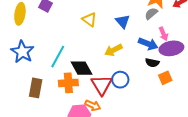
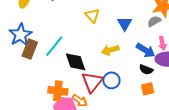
orange square: (165, 78) -> (148, 89), moved
orange cross: (68, 83) -> (58, 91), moved
brown rectangle: (36, 88) -> (30, 49), moved

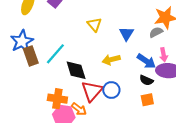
brown rectangle: (30, 49) -> (31, 56), turned -42

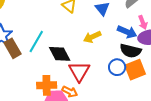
black semicircle: (146, 80) -> (131, 51), size x1.5
blue circle: (111, 90) -> (117, 67), moved
orange square: (147, 100) -> (135, 70), size x1.5

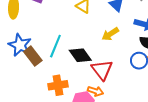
orange cross: (47, 85) -> (58, 85), moved

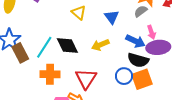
black diamond: (80, 55) -> (67, 45), moved
orange cross: (58, 85) -> (50, 74), moved

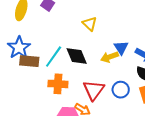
blue triangle: (112, 17) -> (121, 48), moved
brown rectangle: (20, 53) -> (29, 61), turned -60
blue circle: (124, 76) -> (121, 90), moved

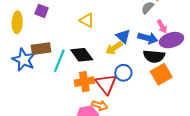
brown rectangle: (29, 61) -> (41, 49), moved
orange cross: (58, 84) -> (84, 82), moved
blue circle: (121, 90) -> (123, 73), moved

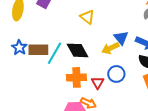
brown rectangle: (41, 49) -> (38, 50), moved
blue star: (24, 60) -> (19, 48), size x0.7
red triangle: (106, 84) -> (98, 83), size x0.6

